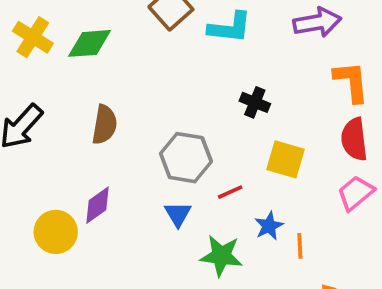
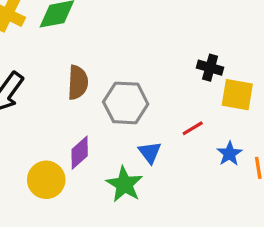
black cross: (255, 102) -> (210, 68), moved
gray hexagon: (186, 158) -> (126, 103), moved
green star: (221, 256) -> (124, 184), moved, turned 30

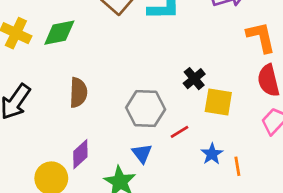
black cross: (210, 68) -> (194, 79), turned 35
gray hexagon: (126, 103) -> (146, 109), moved

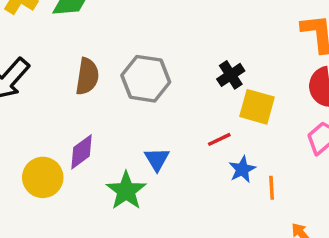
gray hexagon: (146, 109) -> (146, 79), moved
red line: (179, 132) -> (219, 139), moved

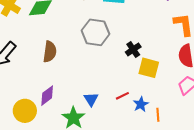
gray hexagon: (146, 79) -> (95, 32), moved
red line: (219, 139) -> (122, 96), moved

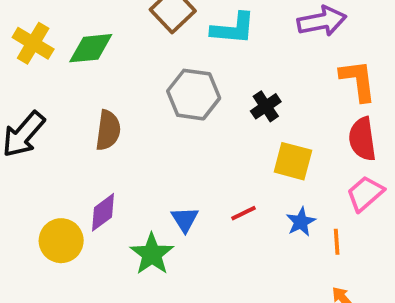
black cross: (133, 49) -> (266, 106), moved
blue star: (141, 104) -> (301, 222), moved
orange line: (158, 115) -> (337, 242), moved

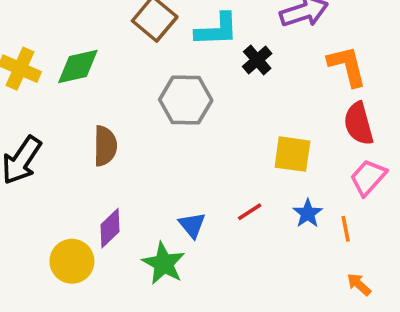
black cross: (266, 106) -> (257, 60), moved

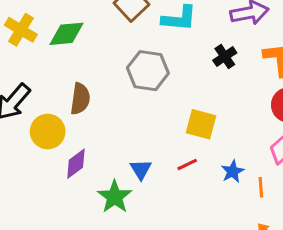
black cross: (257, 60) -> (225, 57), moved
yellow square: (292, 154) -> (201, 124), moved
yellow circle: (72, 261) -> (48, 132), moved

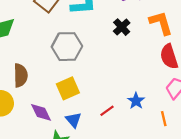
yellow square: (201, 124) -> (68, 88), moved, turned -30
purple diamond: (76, 164) -> (41, 112), moved, turned -70
blue star: (233, 171) -> (136, 101), moved

